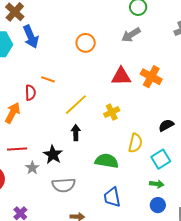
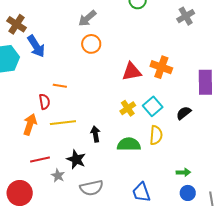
gray arrow: (131, 35) -> (87, 18), moved
yellow line: (76, 105) -> (63, 123), moved, turned 45
cyan square: (161, 159) -> (153, 106), moved
green semicircle: (107, 161) -> (129, 144), moved

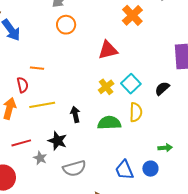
orange cross: (161, 67) -> (132, 15), moved, turned 30
blue circle: (188, 193) -> (150, 169), moved

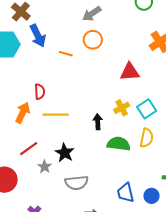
orange line: (37, 68) -> (66, 54), moved
black arrow: (75, 114) -> (98, 122), moved
red line: (21, 143) -> (29, 149), turned -30

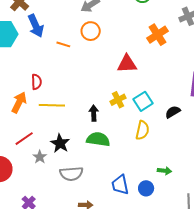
green semicircle: (119, 144) -> (98, 139), moved

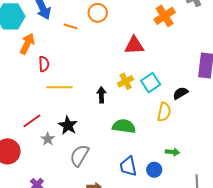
orange arrow: (19, 102) -> (27, 44), moved
yellow semicircle: (142, 130) -> (164, 112), moved
green semicircle: (98, 139) -> (124, 126), moved
gray semicircle: (71, 174) -> (79, 156), turned 125

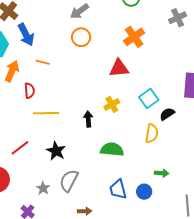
orange cross: (165, 16) -> (134, 37), moved
orange line: (70, 26) -> (43, 62), moved
cyan square: (151, 83) -> (149, 98), moved
gray star: (48, 139) -> (43, 188), moved

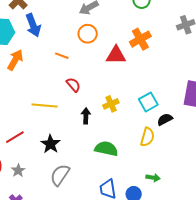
orange line: (43, 62) -> (62, 56), moved
red triangle: (119, 68) -> (116, 55), moved
red semicircle: (29, 91) -> (73, 85), moved, turned -42
gray star: (43, 188) -> (18, 171), moved

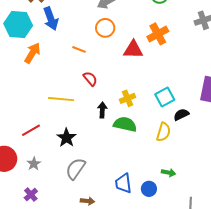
green semicircle: (106, 149) -> (125, 124), moved

